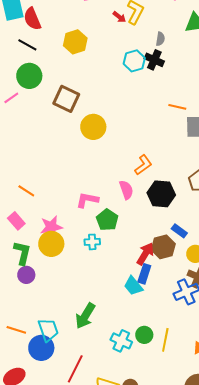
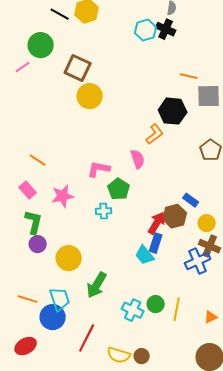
black line: (27, 45) -> (60, 14), moved
yellow circle: (93, 127) -> (90, 96), moved
black hexagon: (161, 194) -> (173, 111), moved
yellow circle: (51, 244) -> (69, 258), moved

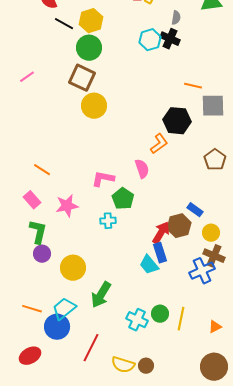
green circle: (41, 45) -> (89, 48), moved
blue rectangle: (156, 243) -> (160, 253), turned -36
cyan trapezoid: (60, 299) -> (64, 309), turned -110

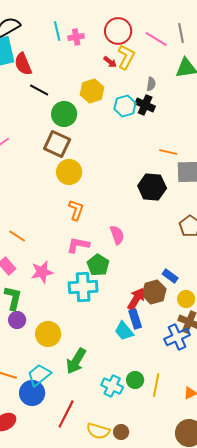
yellow hexagon: (91, 21) -> (92, 91), moved
orange L-shape: (159, 144) -> (76, 210), moved, turned -35
cyan cross: (108, 221) -> (83, 287), size x1.8

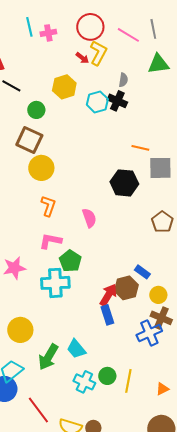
green circle: (64, 114) -> (36, 110), size x0.7
pink semicircle: (117, 235) -> (89, 218), moved
cyan trapezoid: (124, 331) -> (76, 349), moved
red line: (66, 414) -> (38, 410), turned -64

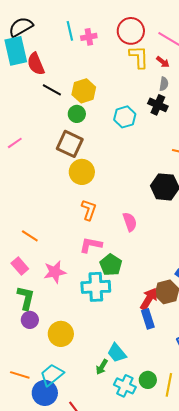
yellow L-shape: (98, 53) -> (139, 57), turned -30
red arrow: (82, 58) -> (163, 62), moved
yellow hexagon: (64, 87) -> (84, 91), moved
cyan hexagon: (97, 102) -> (125, 117), moved
green arrow: (48, 357) -> (102, 367), moved, size x0.6

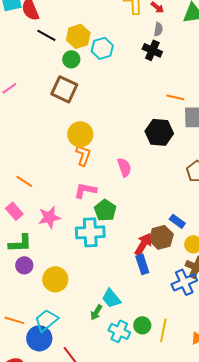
cyan hexagon: (125, 117) -> (102, 48), moved
yellow circle: (82, 172) -> (80, 134), moved
green L-shape: (26, 298) -> (20, 243), turned 75

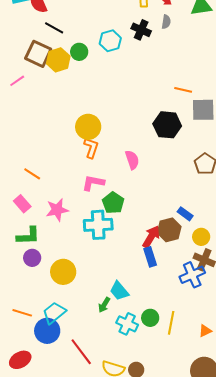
yellow hexagon: (78, 36) -> (58, 60), moved
black cross: (152, 50) -> (141, 30), moved
brown square: (64, 89) -> (38, 54), moved

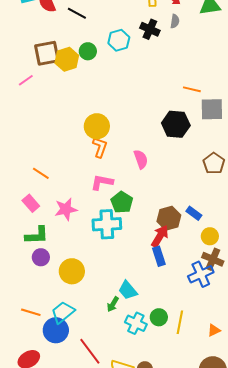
black line: (54, 28) -> (77, 13), moved
brown square: (38, 54) -> (47, 53), turned -36
brown hexagon: (169, 230) -> (169, 218), moved

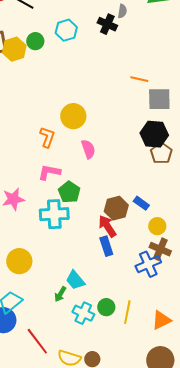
black cross: (150, 29) -> (107, 24), moved
black hexagon: (176, 124) -> (154, 134), moved
yellow circle: (97, 126) -> (73, 116), moved
red arrow: (160, 236) -> (107, 226), turned -65
orange triangle: (214, 330) -> (161, 320), size x1.5

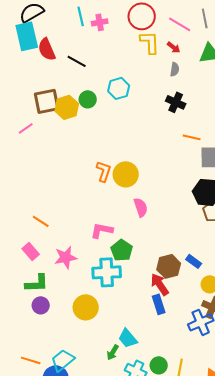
black cross: (107, 24) -> (176, 102), moved
orange L-shape: (47, 137) -> (104, 171), moved
yellow circle: (19, 261) -> (86, 307), moved

